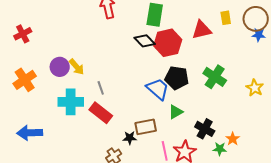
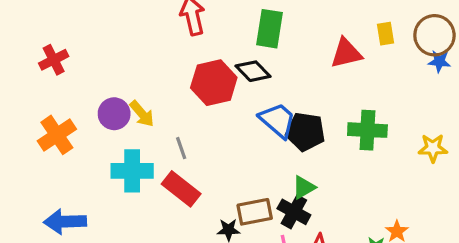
red hexagon: (168, 43) -> (214, 83), moved
green cross: (215, 77) -> (367, 130), turned -30
yellow star: (255, 88) -> (433, 148), turned -30
blue trapezoid: (158, 89) -> (278, 120), moved
black cross: (205, 129) -> (294, 212), moved

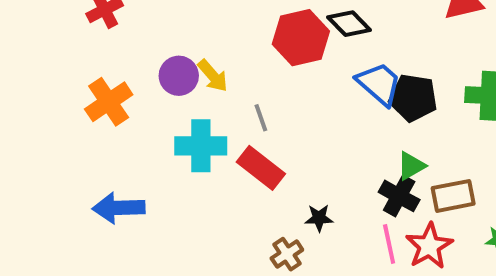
brown rectangle: (255, 212) -> (453, 196), moved

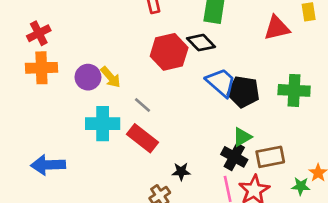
orange cross: (109, 102) -> (41, 68), moved, turned 32
gray line: (261, 118) -> (143, 105), turned -30

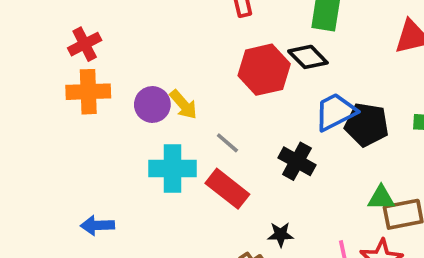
blue trapezoid: (221, 82) -> (335, 112), turned -68
green triangle: (242, 137) -> (381, 198), moved, turned 30
black cross: (234, 157) -> (297, 161), moved
blue arrow: (48, 165) -> (97, 225), size x0.7

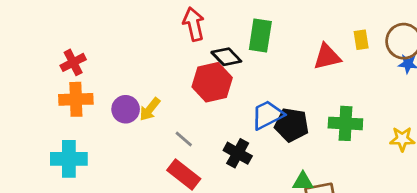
black diamond: (308, 57) -> (226, 57), moved
yellow arrow: (183, 105) -> (150, 109), turned 80
cyan cross: (172, 169) -> (69, 159), moved

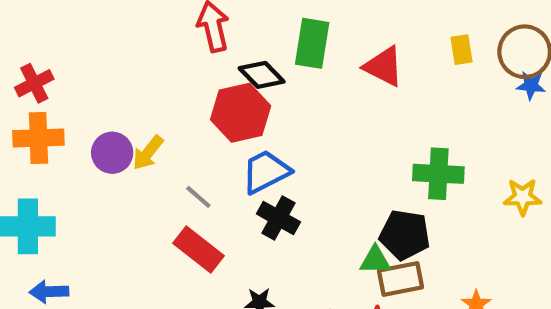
red triangle: (327, 57) -> (384, 66), moved, turned 40
blue trapezoid: (267, 115) -> (266, 172), moved
black pentagon: (292, 125) -> (405, 235), moved

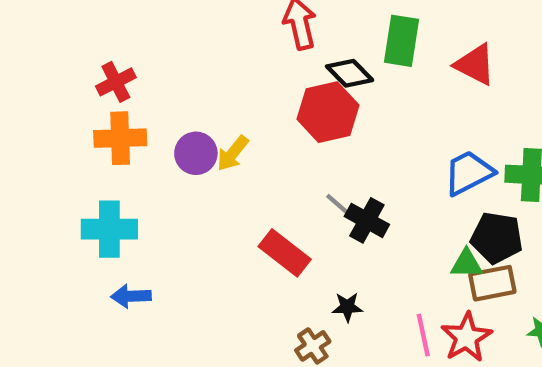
blue trapezoid: (266, 172) -> (469, 173), moved
gray line: (198, 197) -> (339, 205), moved

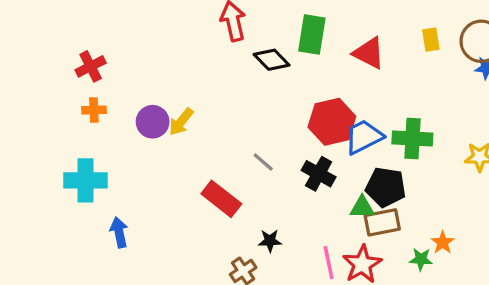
red hexagon: (328, 112) -> (332, 122), moved
orange cross: (120, 138) -> (94, 110), size x0.6
black cross: (367, 220) -> (319, 174), moved
blue arrow: (131, 296) -> (119, 232), moved, turned 80

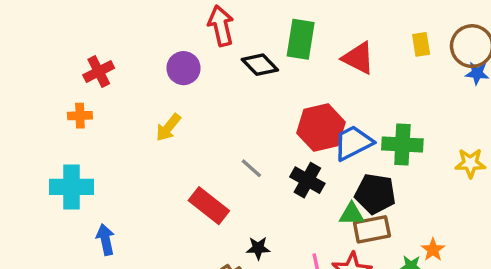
red cross: (91, 66) -> (99, 72), moved
purple circle: (153, 122) -> (184, 68), moved

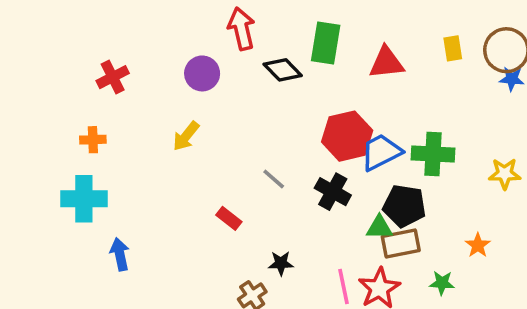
red triangle: (358, 58) -> (386, 63), turned -33
orange cross: (80, 116) -> (93, 140), moved
red rectangle: (209, 206) -> (229, 218), size x0.6
orange star: (433, 250) -> (478, 245), moved

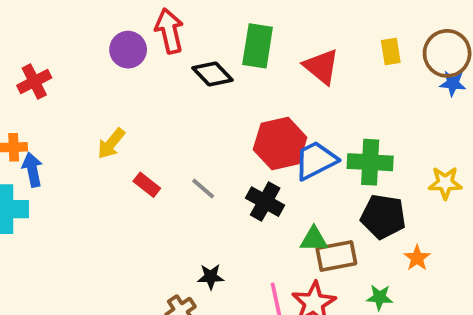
red triangle: (386, 63) -> (321, 67), turned 45
purple circle: (202, 73) -> (128, 50), moved
black pentagon: (404, 206) -> (383, 217), moved
red rectangle: (229, 218) -> (147, 185), moved
blue arrow: (120, 254) -> (32, 170), moved

